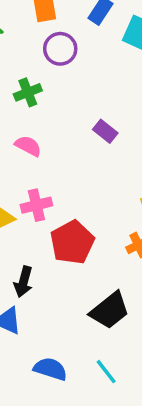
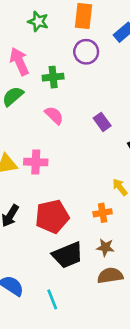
pink semicircle: (28, 146) -> (54, 115), moved
red pentagon: (72, 242) -> (52, 216), moved

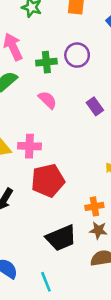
purple circle: (86, 52) -> (77, 55), moved
orange cross: (103, 213) -> (94, 206), moved
red pentagon: (52, 216) -> (48, 181), moved

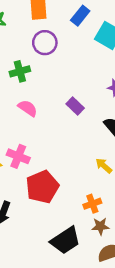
purple circle: (77, 55) -> (45, 43), moved
pink cross: (29, 146) -> (18, 156), turned 30

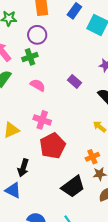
purple circle: (45, 43) -> (37, 35), moved
pink cross: (18, 156) -> (42, 120), moved

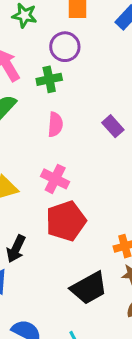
pink semicircle: (38, 85) -> (55, 124), turned 56

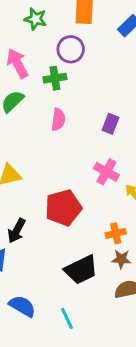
purple rectangle: (113, 126) -> (110, 124), turned 60
pink cross: (55, 179) -> (106, 172), moved

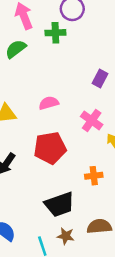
pink semicircle: (58, 120) -> (49, 103), moved, turned -120
brown star: (121, 259) -> (66, 236), moved

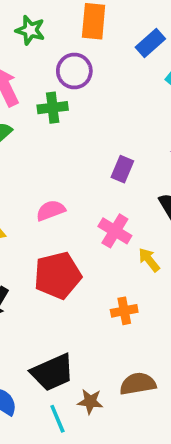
black trapezoid: (60, 204) -> (52, 372), moved

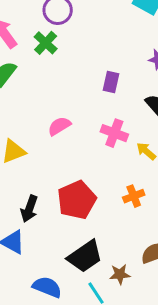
green cross: (53, 108) -> (46, 43), turned -30
red pentagon: (58, 275) -> (77, 200), moved

